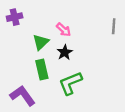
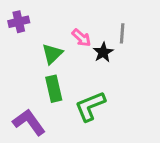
gray line: (114, 26) -> (122, 33), moved
black star: (65, 52) -> (103, 52), moved

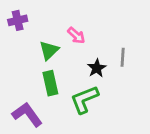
gray line: (122, 33) -> (123, 57), moved
black star: (103, 52) -> (97, 68), moved

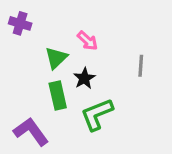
purple cross: (18, 20) -> (20, 23), turned 30
black star: (97, 68) -> (84, 78), moved

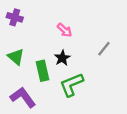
green triangle: (56, 58) -> (16, 57), moved, turned -36
gray line: (141, 66) -> (104, 49), turned 35

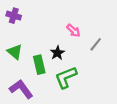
pink arrow: (65, 30) -> (73, 31), moved

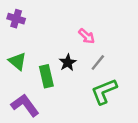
gray line: (96, 44) -> (98, 63), moved
green L-shape: (66, 77) -> (104, 91), moved

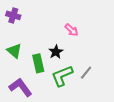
gray line: (98, 63) -> (86, 73), moved
green L-shape: (104, 91) -> (62, 76), moved

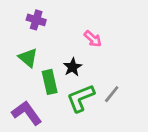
purple cross: (13, 15) -> (36, 20), moved
green triangle: (14, 51) -> (28, 58), moved

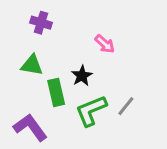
green triangle: (28, 58) -> (32, 65), turned -30

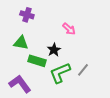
green rectangle: (56, 92) -> (37, 61), turned -60

